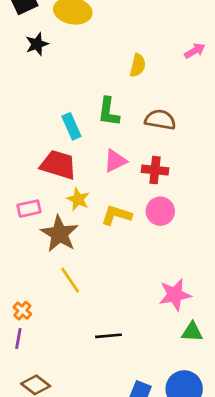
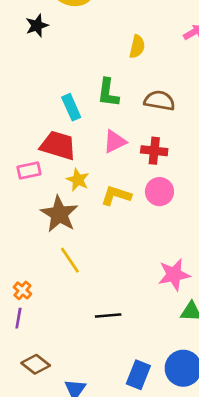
pink rectangle: (29, 209) -> (29, 170), moved

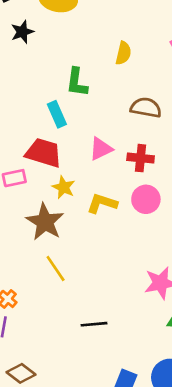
green L-shape: (108, 93) -> (77, 82), moved

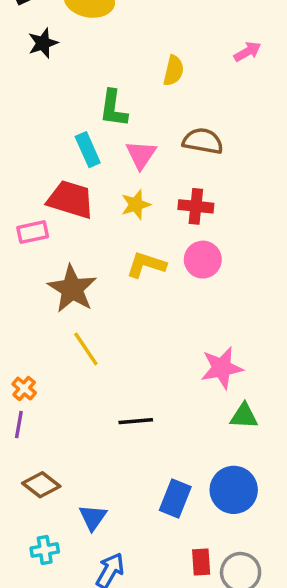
pink triangle: (101, 149) -> (141, 155), moved, turned -30
yellow star: (64, 187) -> (136, 205), moved, turned 30

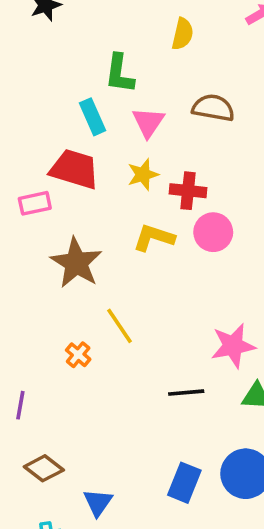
red cross: (196, 206) -> (188, 191), moved
yellow line: (86, 349) -> (120, 326), moved
orange cross: (24, 388) -> (78, 355), moved
black line: (136, 421) -> (186, 393), moved

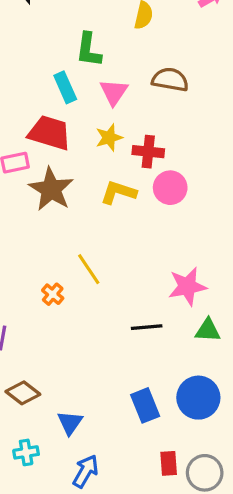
brown star: (76, 263) -> (51, 189), moved
blue rectangle: (184, 483) -> (145, 405), turned -44

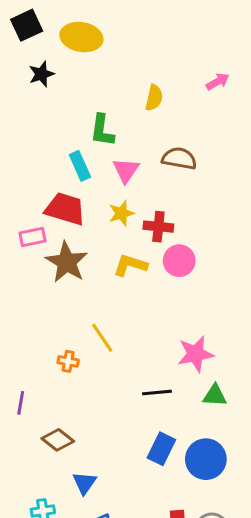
orange cross: (53, 294) -> (68, 361), turned -30
brown diamond: (23, 393) -> (58, 440), moved
blue rectangle: (145, 405) -> (161, 449), moved, turned 48

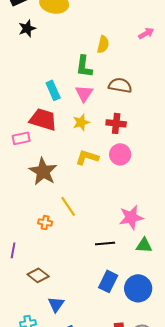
green L-shape: (102, 130) -> (84, 66), moved
red cross: (158, 227) -> (116, 123), moved
brown star: (67, 262) -> (43, 171), moved

